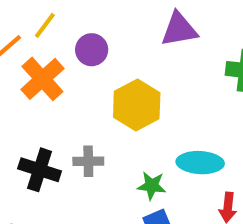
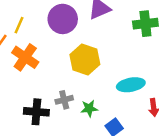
purple circle: (92, 50) -> (63, 19), moved, size x1.5
green star: (152, 186) -> (89, 108), moved

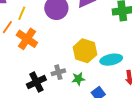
yellow hexagon: (85, 60) -> (85, 51), moved
black cross: (36, 112) -> (36, 82), turned -30

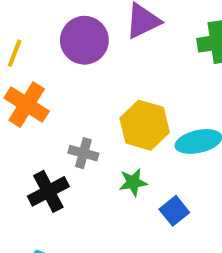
gray cross: (58, 72) -> (83, 153), moved, turned 32

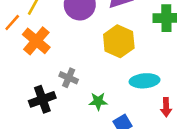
yellow hexagon: (145, 125) -> (119, 41), moved

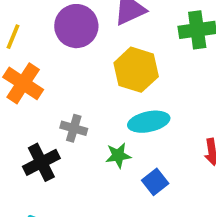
cyan ellipse: (145, 81) -> (149, 122), moved

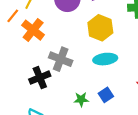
gray cross: (74, 128) -> (61, 59), size x1.5
green star: (118, 155) -> (81, 99), moved

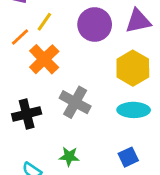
black cross: (40, 78) -> (27, 114), moved
green star: (81, 99) -> (69, 156), moved

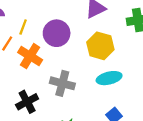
purple circle: (95, 25) -> (57, 33), moved

